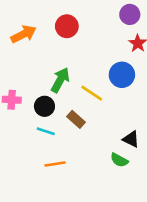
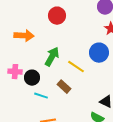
orange arrow: (23, 34) -> (24, 36), moved, turned 30
black circle: (44, 106) -> (32, 78), moved

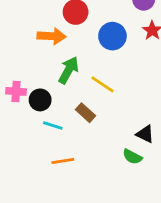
orange arrow: (24, 36) -> (51, 36), moved
blue circle: (99, 53) -> (112, 36), moved

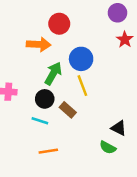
blue circle: (112, 36) -> (81, 59), moved
yellow line: (103, 84) -> (82, 86), turned 35
black circle: (40, 100) -> (45, 99), moved

